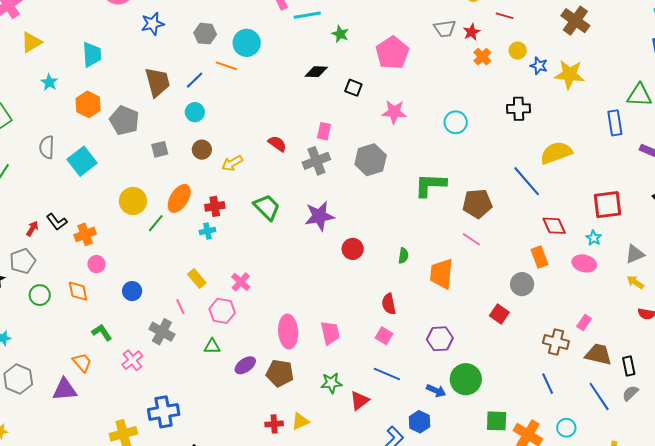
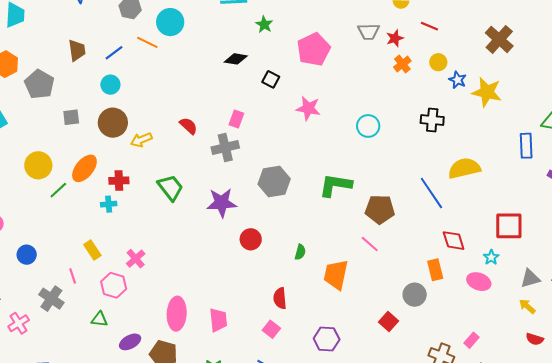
brown trapezoid: (157, 82) -> (77, 50), size x0.7
brown circle: (202, 150) -> (113, 123), size x1.5
gray hexagon: (371, 160) -> (274, 181), moved

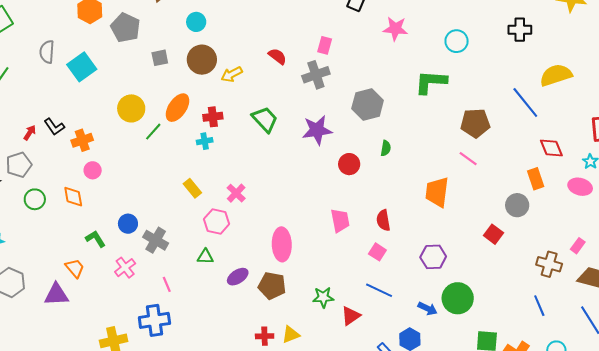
green L-shape: (335, 185) -> (431, 82), moved
green semicircle: (300, 252) -> (386, 148), moved
blue circle: (27, 255) -> (128, 224), moved
pink line: (73, 276) -> (167, 284), moved
pink trapezoid: (218, 320) -> (340, 220), moved

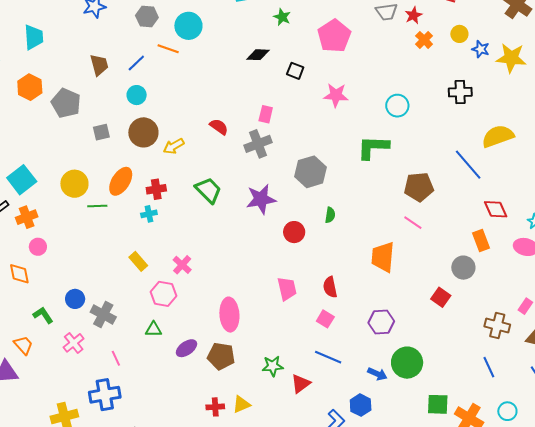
cyan square: (82, 67) -> (22, 180), moved
green line: (153, 132) -> (97, 206), turned 48

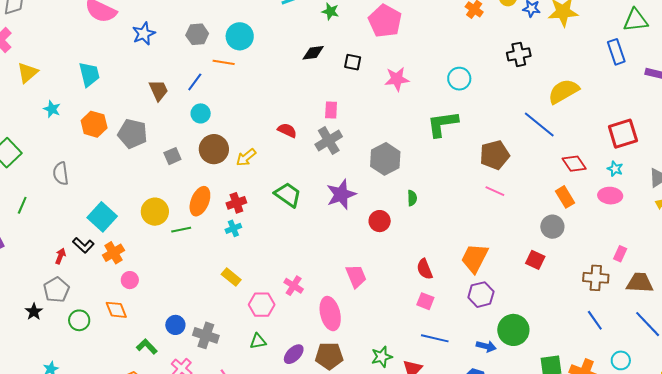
orange trapezoid: (383, 257) -> (475, 258), moved, turned 32
pink cross: (182, 265) -> (294, 286), moved
pink trapezoid: (287, 289) -> (356, 276), moved

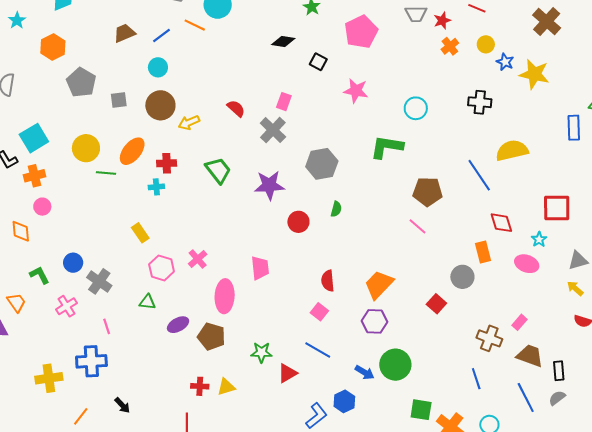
brown trapezoid: (159, 90) -> (124, 33), turned -105
gray pentagon: (132, 134) -> (81, 82), moved
gray cross: (329, 140) -> (273, 130), turned -32

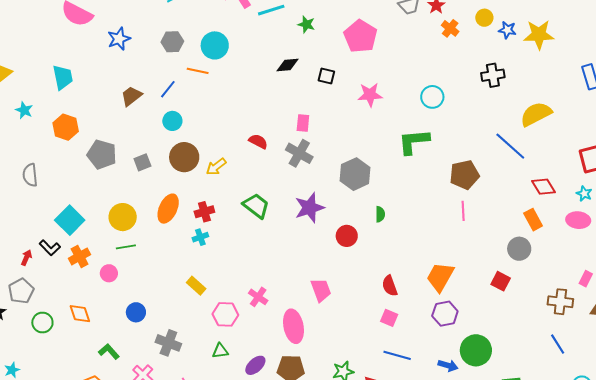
green line: (106, 173) -> (126, 247), moved
pink circle: (42, 207) -> (109, 273), moved
pink line: (417, 226) -> (463, 211), turned 60
blue circle: (73, 263) -> (136, 312), moved

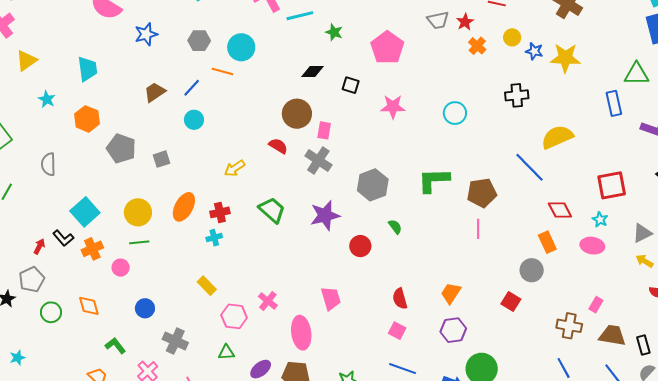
green L-shape: (414, 141) -> (434, 180), moved
brown circle: (184, 157) -> (297, 114), moved
green semicircle: (380, 214) -> (395, 227), turned -42
orange trapezoid: (440, 277) -> (451, 293), size x0.7

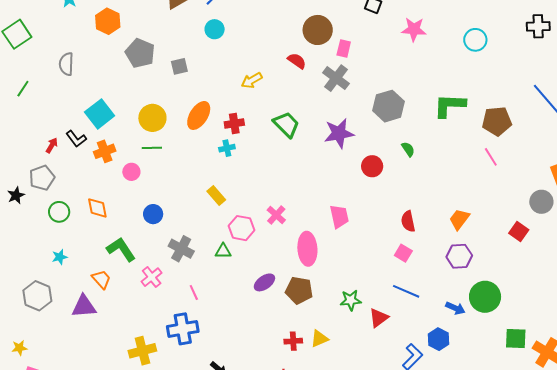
pink line: (478, 229) -> (491, 157), turned -36
green L-shape: (115, 346) -> (121, 249), size x1.4
green triangle: (226, 352) -> (223, 251), moved
cyan star: (17, 358) -> (60, 257), moved

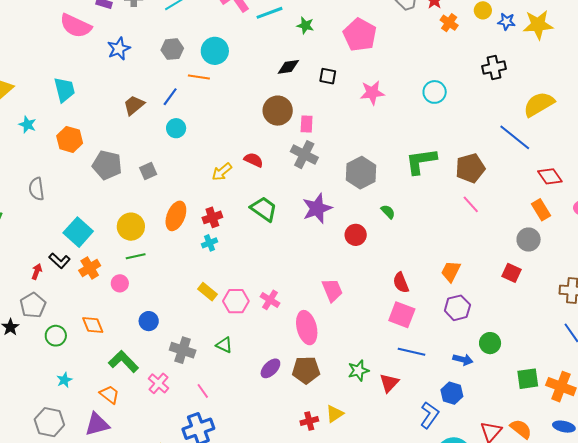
red semicircle: (297, 61) -> (254, 160), moved
pink hexagon: (241, 228) -> (236, 301), moved
green triangle: (223, 251) -> (224, 345), turned 36
pink square: (403, 253) -> (402, 315), size x1.5
green circle: (485, 297) -> (490, 343), size x0.7

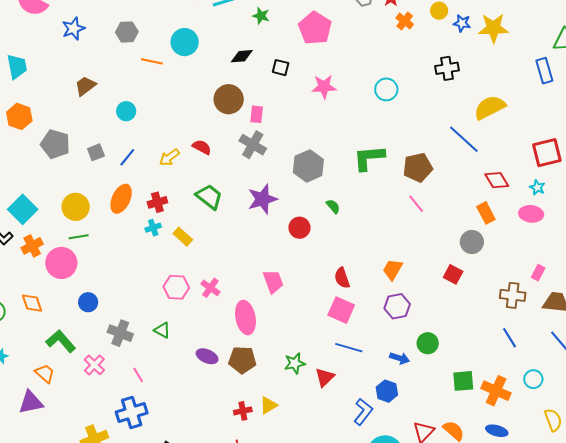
cyan circle: (215, 51) -> (185, 42), moved
blue line: (170, 97) -> (127, 157), moved
pink circle: (120, 283) -> (61, 263), size x1.8
yellow rectangle: (207, 292) -> (183, 237), moved
purple ellipse: (270, 368) -> (207, 356), turned 65

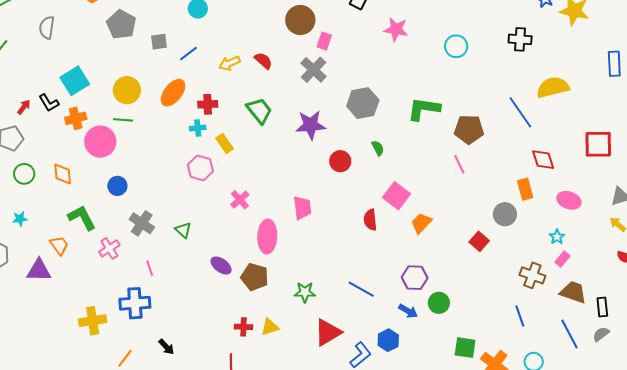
cyan star: (537, 187) -> (557, 237), moved
pink hexagon: (176, 287) -> (200, 168), moved
purple hexagon: (397, 306) -> (415, 278), moved
pink square: (341, 310) -> (396, 196), moved
red triangle: (325, 377) -> (328, 332), moved, size x1.4

